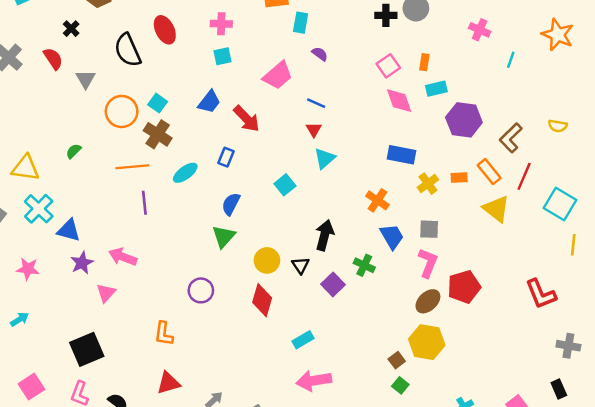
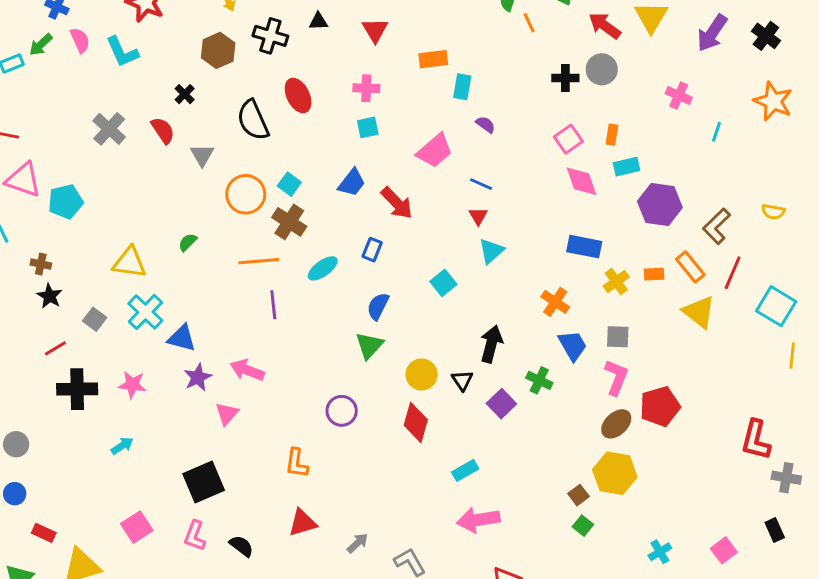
red L-shape: (541, 294) -> (756, 440), moved, turned 36

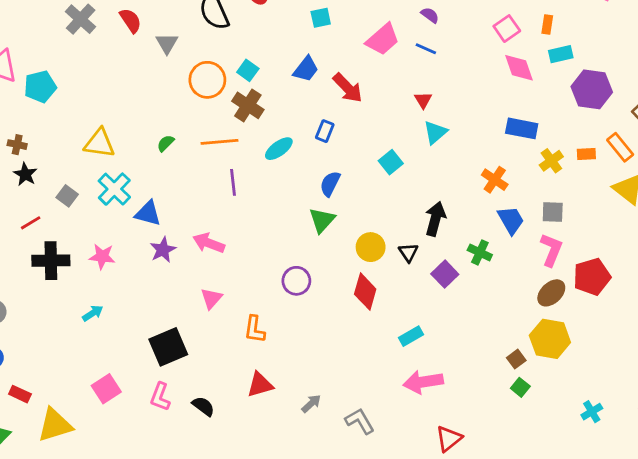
blue line: (481, 184) -> (426, 49), moved
green semicircle: (188, 242) -> (166, 143), moved
pink triangle: (227, 414) -> (211, 298), moved

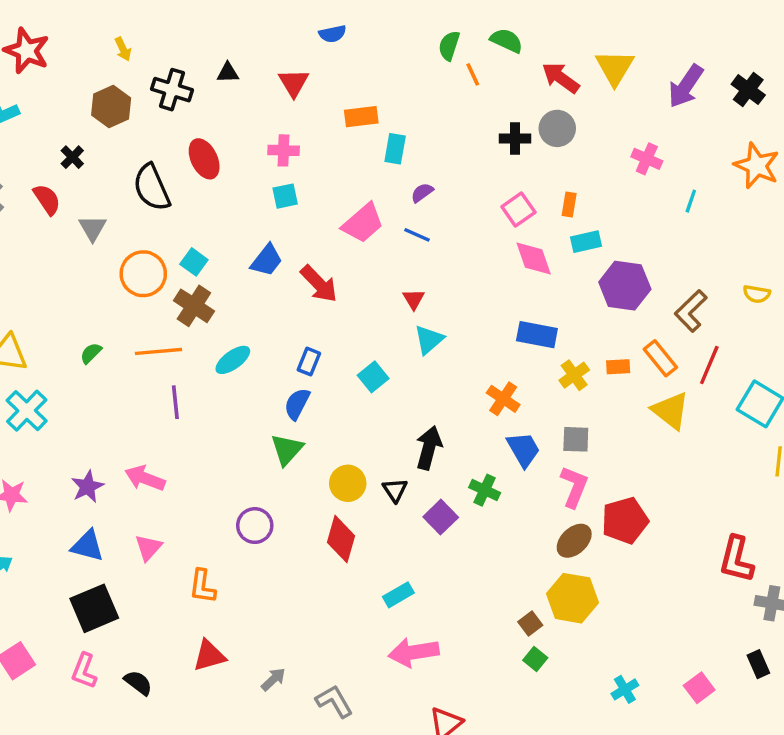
purple semicircle: (430, 15) -> (422, 193), turned -72
blue rectangle: (325, 131) -> (309, 362), moved
blue triangle: (148, 213) -> (87, 546), moved

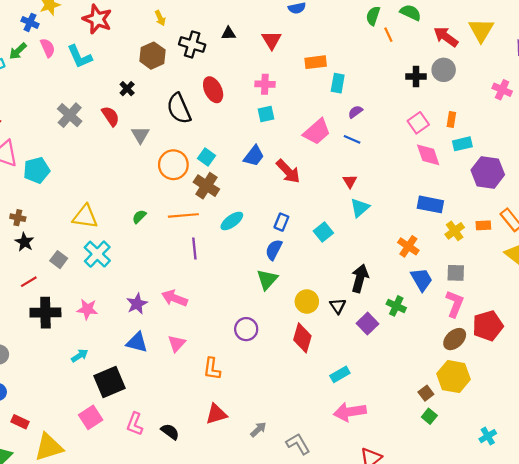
black square: (94, 608) -> (109, 382), moved

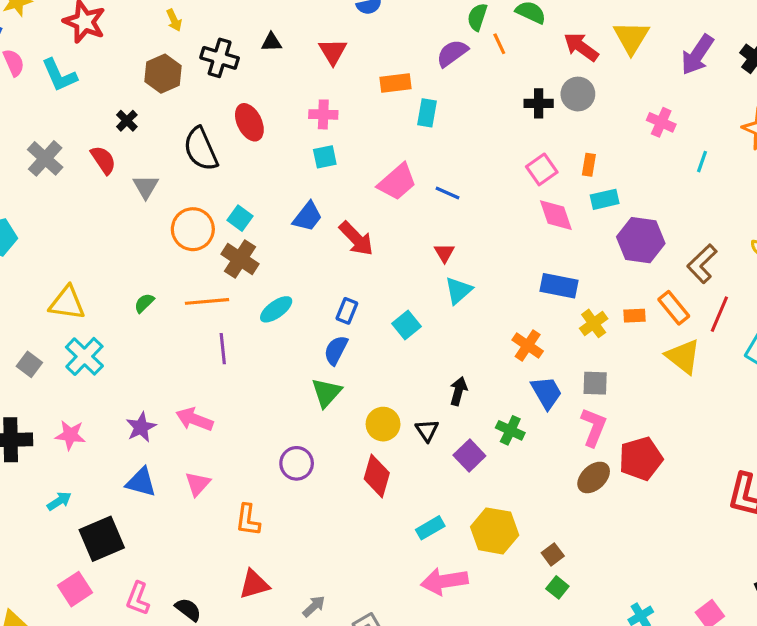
purple semicircle: (355, 112) -> (452, 53), moved, size x1.5
black arrow: (360, 278) -> (458, 391), size x0.7
yellow hexagon: (454, 377) -> (495, 531), moved

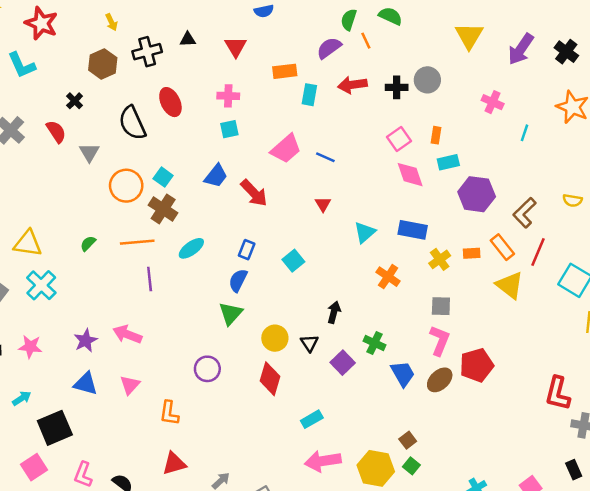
red arrow: (581, 47) -> (352, 85), moved, turned -44
black cross: (220, 58) -> (147, 52), turned -32
cyan triangle: (458, 290) -> (365, 232), moved
blue trapezoid: (546, 393) -> (403, 374), moved
yellow hexagon: (495, 531) -> (376, 468), moved

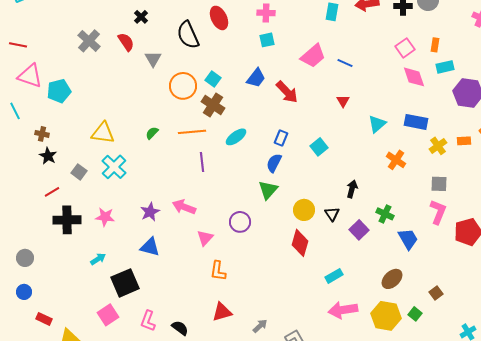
purple circle: (207, 369) -> (240, 222), moved
brown ellipse: (440, 380) -> (392, 279), moved
pink triangle: (130, 385) -> (205, 238), moved
brown square: (408, 440) -> (436, 293), moved

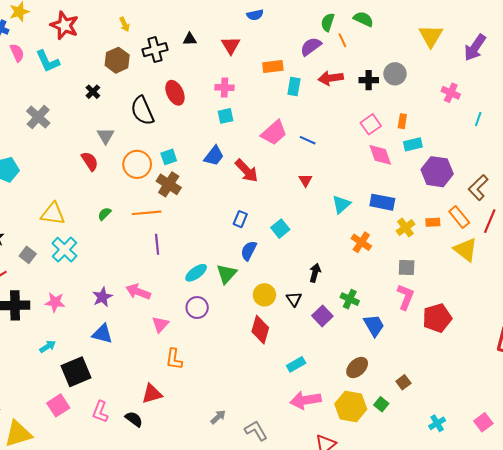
red semicircle: (126, 42) -> (90, 161), moved
cyan square: (213, 79) -> (169, 157), turned 35
cyan ellipse: (236, 137) -> (196, 273), moved
blue semicircle: (274, 163) -> (249, 251), moved
red triangle: (222, 312) -> (152, 394), moved

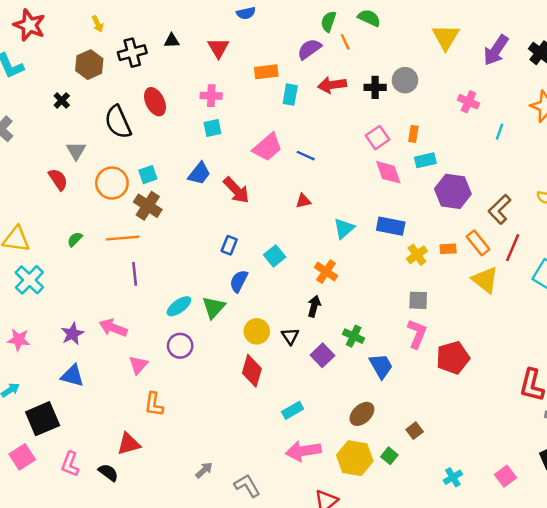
red triangle: (306, 180) -> (303, 201), turned 48
orange cross: (361, 242) -> (326, 272), moved

